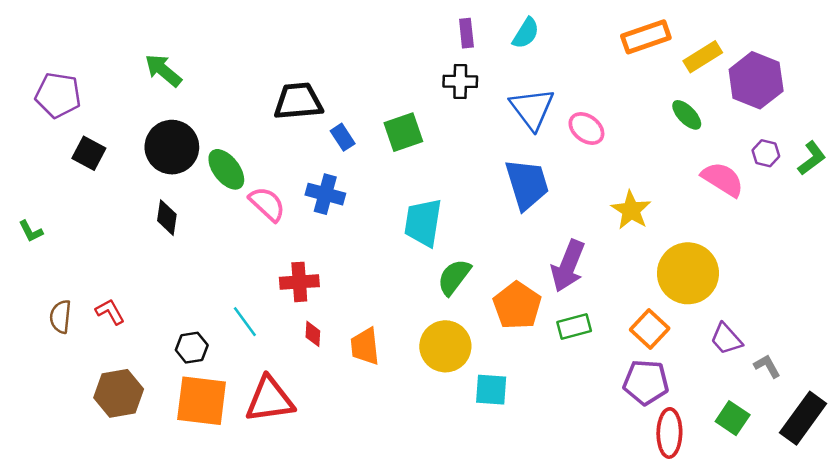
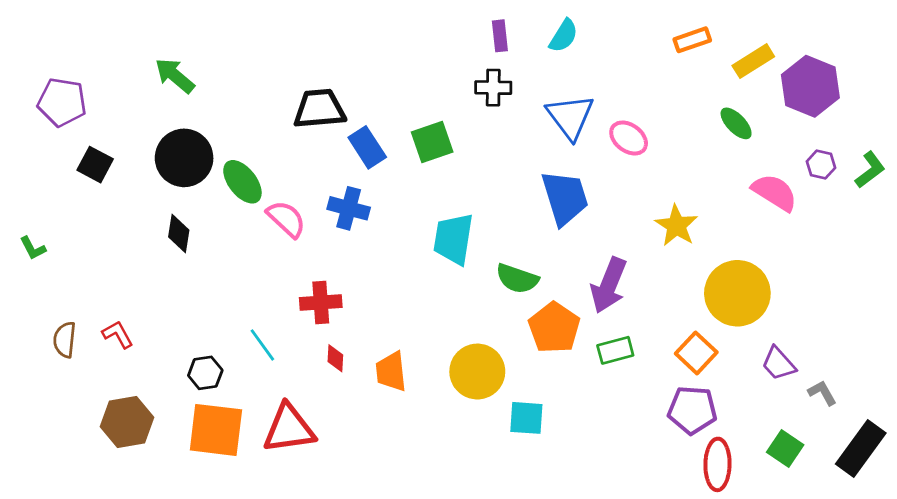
orange rectangle: (646, 37) -> (692, 40), size x0.7
blue rectangle: (343, 137) -> (367, 147), size x1.4
green semicircle: (454, 277) -> (517, 279), moved, turned -108

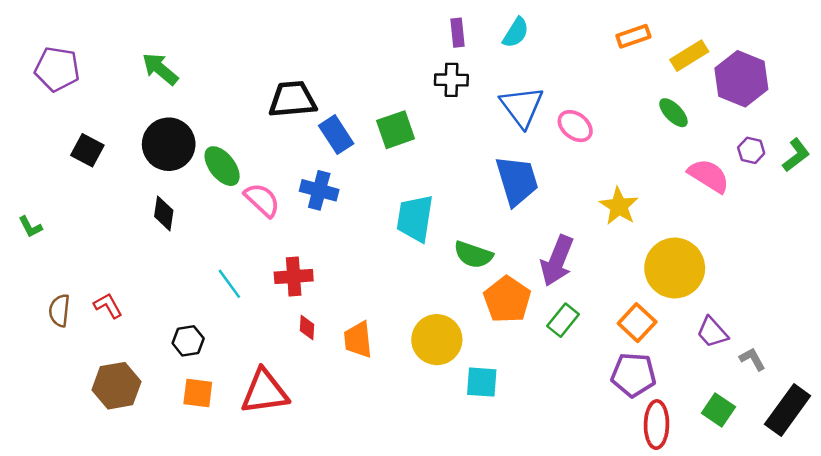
purple pentagon: (62, 102) -> (57, 69), moved
cyan line: (262, 345) -> (229, 284), moved
green rectangle: (615, 350) -> (563, 320), turned -36
orange square: (216, 430) -> (198, 393), size x0.6

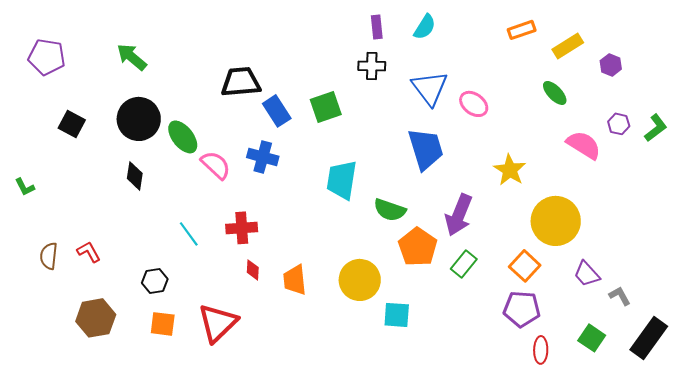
purple hexagon: (741, 79) -> (611, 65), size x0.5
red triangle: (265, 392) -> (218, 323), turned -36
red ellipse: (657, 425) -> (541, 350), size x0.7

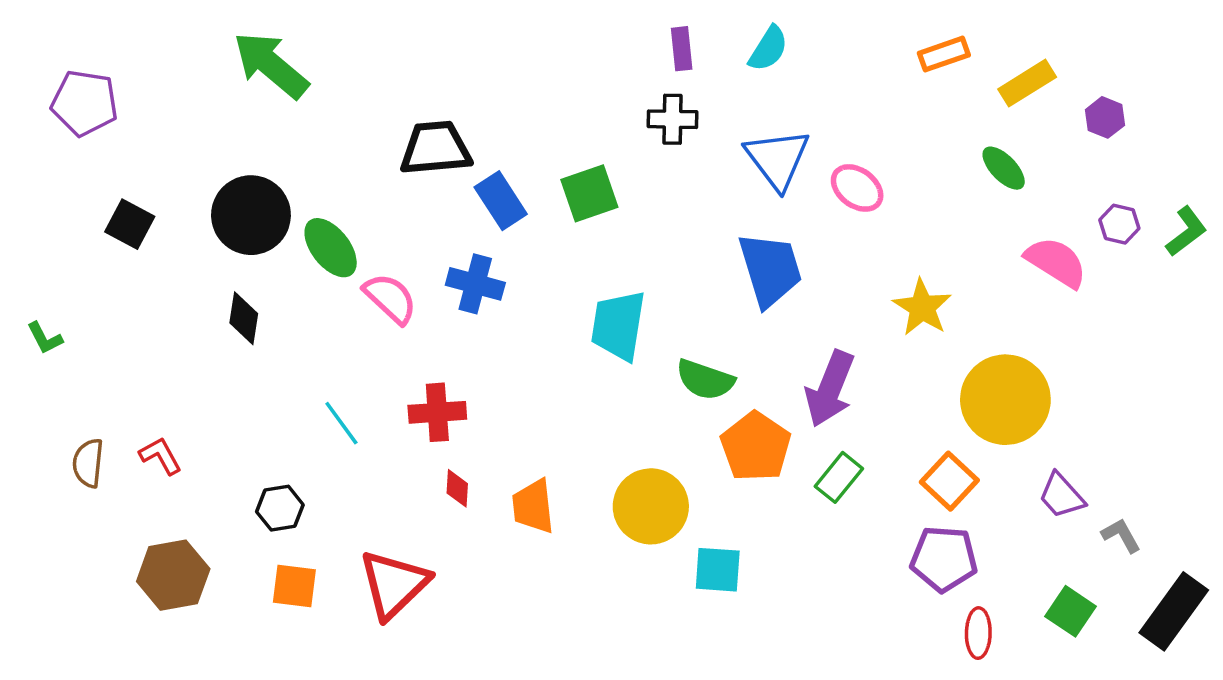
green arrow: (132, 57) -> (271, 65), moved, size x1.4

